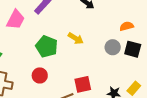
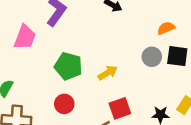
yellow arrow: (76, 38) -> (108, 73), moved, turned -56

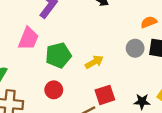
pink trapezoid: (25, 37) -> (28, 38), moved
green pentagon: (68, 66) -> (58, 55), turned -30

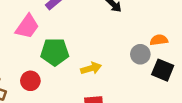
gray circle: (135, 48) -> (140, 54), moved
red circle: (54, 90) -> (30, 81), moved

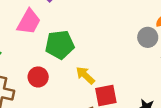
yellow arrow: (91, 68) -> (85, 75), moved, turned -114

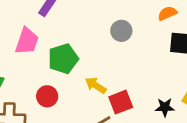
gray circle: (148, 37) -> (121, 31), moved

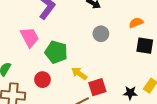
pink trapezoid: (27, 41) -> (30, 37), turned -50
green pentagon: (63, 59) -> (56, 52), turned 30

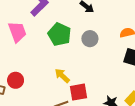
green pentagon: (56, 52) -> (59, 34), moved
red circle: (42, 80) -> (16, 80), moved

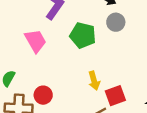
gray circle: (90, 39) -> (116, 22), moved
yellow arrow: (62, 76) -> (94, 81), turned -140

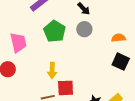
pink trapezoid: (35, 41) -> (18, 43), moved

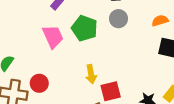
pink trapezoid: (18, 43) -> (53, 37), moved

